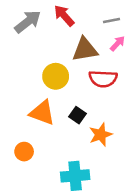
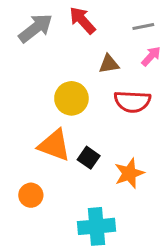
brown triangle: (85, 50) -> (109, 64), size x0.6
black square: (77, 115) -> (89, 158), moved

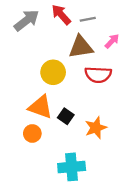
gray line: (143, 27) -> (88, 19), moved
brown triangle: (109, 64) -> (81, 47), size x1.6
orange circle: (31, 195) -> (32, 133), moved

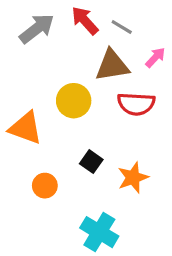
gray line: (88, 19) -> (122, 27), turned 42
orange triangle: (40, 107) -> (26, 128), moved
cyan cross: (72, 167) -> (99, 232), turned 36

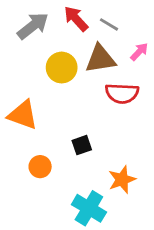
yellow circle: (74, 101) -> (62, 68), moved
black square: (91, 162) -> (82, 145), turned 36
orange star: (133, 178) -> (122, 180), moved

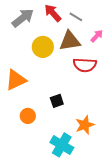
orange triangle: (23, 115) -> (16, 80), turned -45

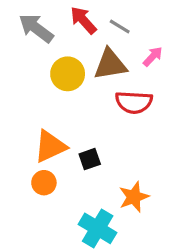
gray arrow: (23, 18) -> (36, 28), turned -105
orange triangle: (16, 80) -> (50, 146), moved

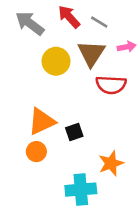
pink arrow: (153, 56) -> (127, 47), turned 36
brown triangle: (110, 64) -> (91, 53), turned -48
cyan cross: (98, 228) -> (81, 190), turned -36

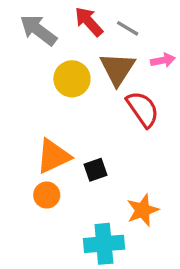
red semicircle: (111, 85) -> (143, 109), turned -128

